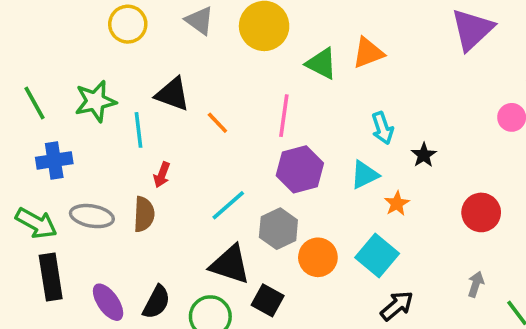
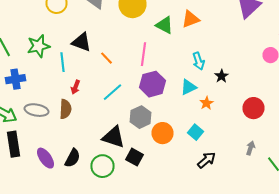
cyan line: (228, 205) -> (112, 92), moved
cyan square: (377, 256) -> (196, 132), size x0.7

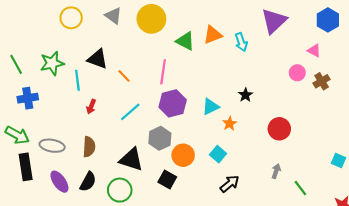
cyan arrow: (198, 61) -> (241, 42), moved
brown semicircle: (66, 109) -> (89, 147), moved
gray ellipse: (36, 110) -> (52, 146), moved
black square: (134, 157) -> (167, 180), moved

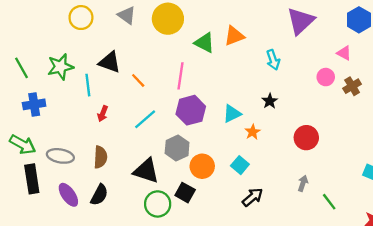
cyan arrow: (241, 42) -> (273, 60), moved
green circle: (120, 190) -> (158, 204), moved

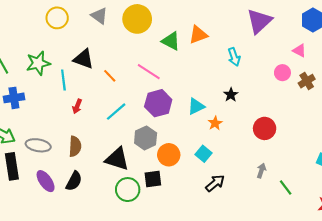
pink line: (180, 76) -> (149, 72), turned -65
black square: (185, 193) -> (153, 179), turned -36

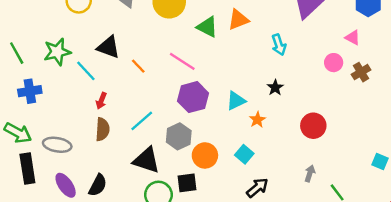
cyan line: (63, 80) -> (86, 71), turned -36
cyan line: (116, 112) -> (142, 121), moved
brown semicircle: (75, 146) -> (102, 129), moved

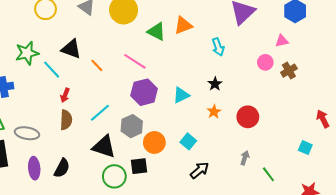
pink triangle: (353, 38) -> (282, 41), turned -40
orange star: (257, 120) -> (214, 112), moved
purple ellipse: (66, 185) -> (34, 168), turned 30

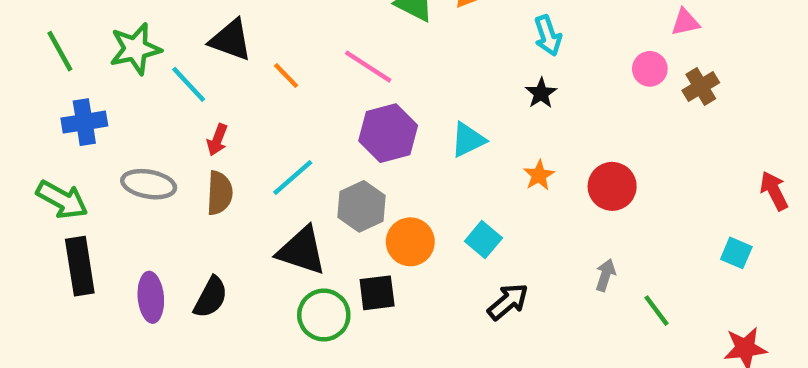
black star: (215, 84) -> (541, 93), moved
gray ellipse: (27, 133) -> (149, 184), moved

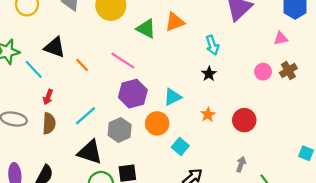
pink circle: (650, 69) -> (263, 72), moved
orange circle: (410, 242) -> (157, 123), moved

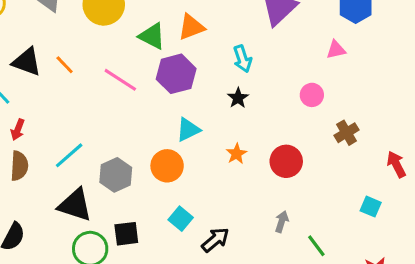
orange line: (82, 65) -> (65, 65), moved
brown cross: (288, 70) -> (347, 133), moved
purple hexagon: (133, 94) -> (176, 74), moved
cyan square: (180, 147) -> (181, 219), moved

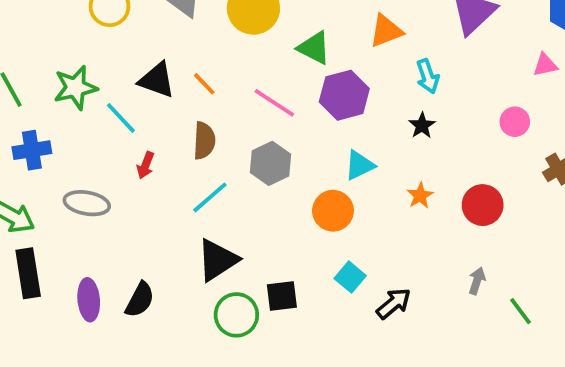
orange triangle: (191, 27) -> (386, 31), moved
brown semicircle: (19, 166) -> (204, 141), moved
gray hexagon: (116, 175) -> (270, 163), moved
black triangle: (75, 205) -> (217, 260), turned -51

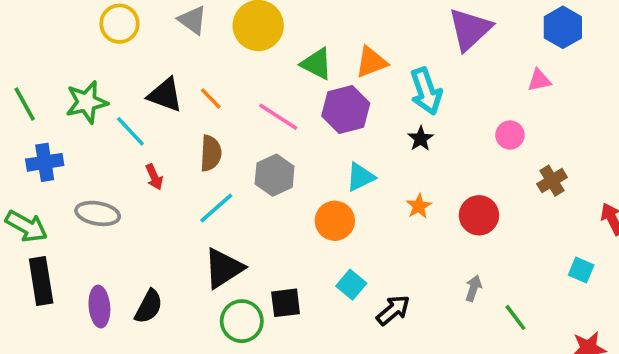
orange triangle: (386, 31) -> (371, 62), moved
cyan arrow: (428, 76) -> (426, 91), size x1.4
red arrow: (146, 165) -> (154, 177), turned -45

